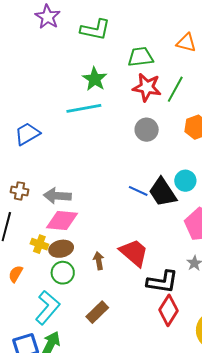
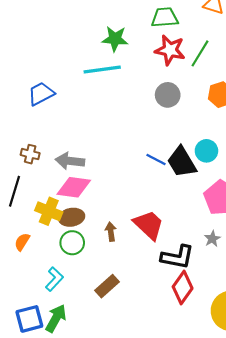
green star: (95, 79) -> (115, 39), turned -30
yellow cross: (39, 244) -> (49, 211), size x1.4
cyan L-shape: (47, 308) -> (54, 279), size x0.7

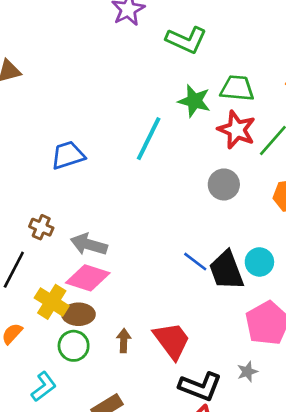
green star: (115, 39) -> (194, 101), moved
cyan line: (102, 69) -> (149, 139), turned -66

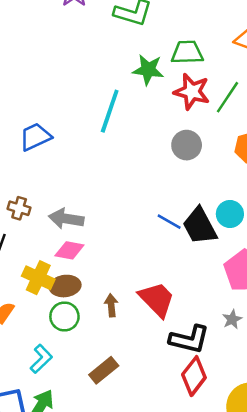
pink diamond: (88, 278) -> (69, 250), size x0.7

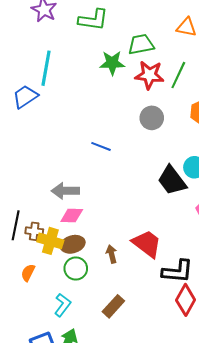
cyan line: (110, 111) -> (46, 68), moved
blue trapezoid: (35, 137) -> (25, 97), moved
brown cross: (19, 208) -> (34, 231), moved
blue line: (169, 222) -> (101, 146), moved

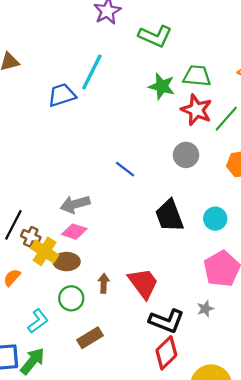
black trapezoid: (172, 180) -> (169, 216), moved
gray arrow: (65, 191) -> (75, 204), turned -32
green circle: (76, 268) -> (71, 298), moved

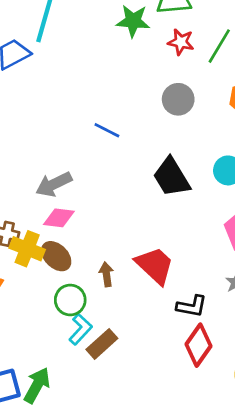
red star: (196, 110) -> (181, 42), size x0.7
brown ellipse: (67, 262) -> (56, 256), turned 55
cyan L-shape: (38, 321) -> (80, 329), moved
black L-shape: (167, 321) -> (192, 306), size x0.7

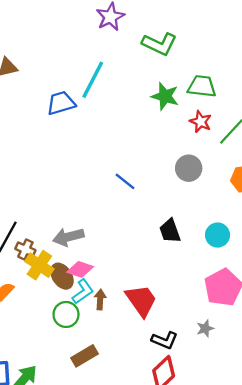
black trapezoid: (172, 177) -> (170, 231), size x0.7
gray arrow: (54, 184) -> (68, 237), moved
pink diamond: (59, 218) -> (80, 269), moved
cyan L-shape: (80, 329) -> (83, 292), moved

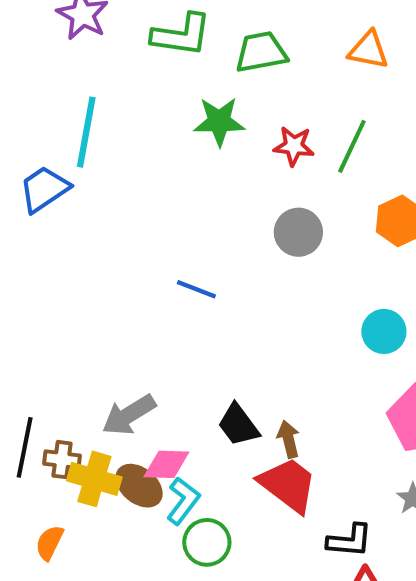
green trapezoid: (202, 86) -> (261, 52), moved
black trapezoid: (170, 231) -> (238, 425), moved
brown arrow: (100, 300) -> (289, 439), moved
green circle: (66, 314) -> (207, 542), moved

